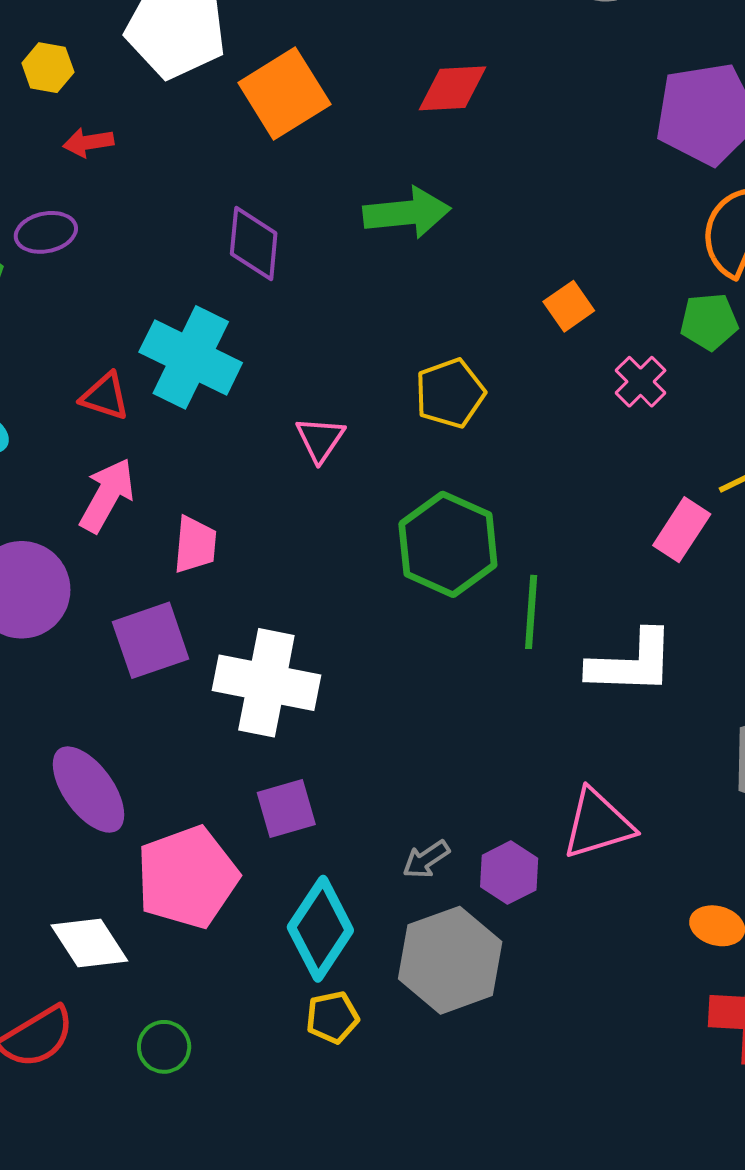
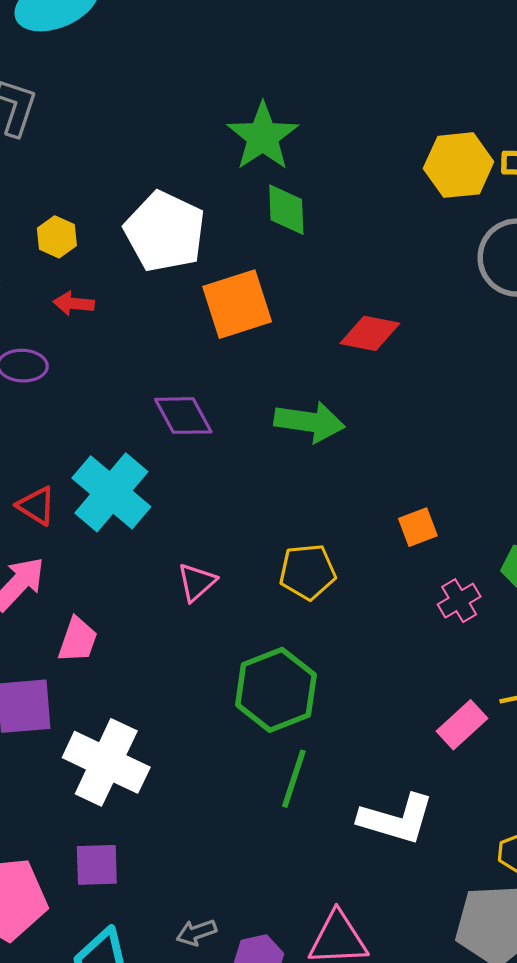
purple diamond: (254, 244) -> (183, 416), turned -48
green line: (531, 612) -> (294, 779), moved

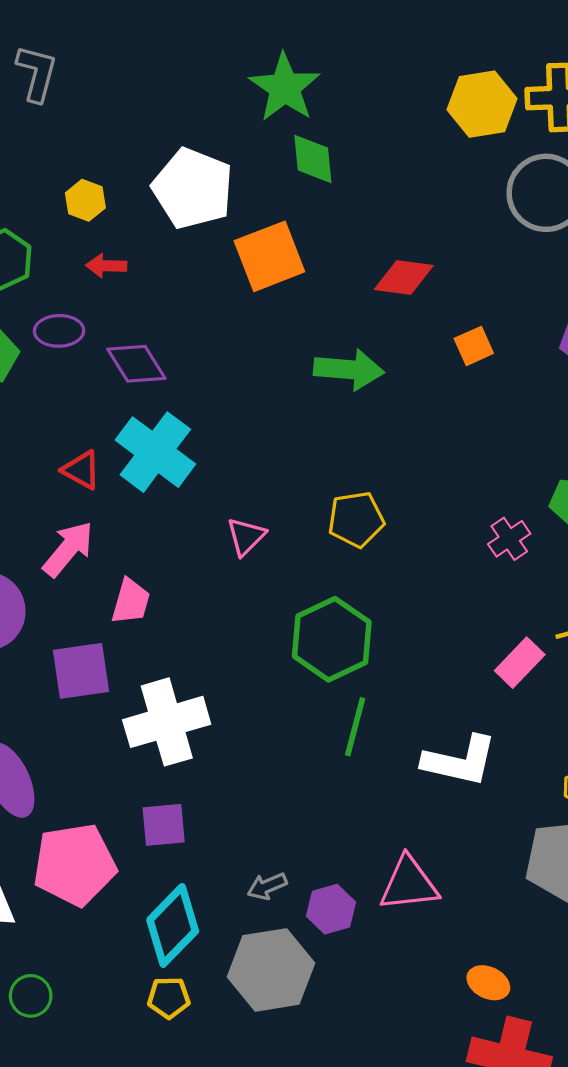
purple diamond: (183, 416) -> (136, 364), moved
orange square: (418, 527) -> (474, 346), moved
white cross: (106, 762) -> (167, 722), turned -38

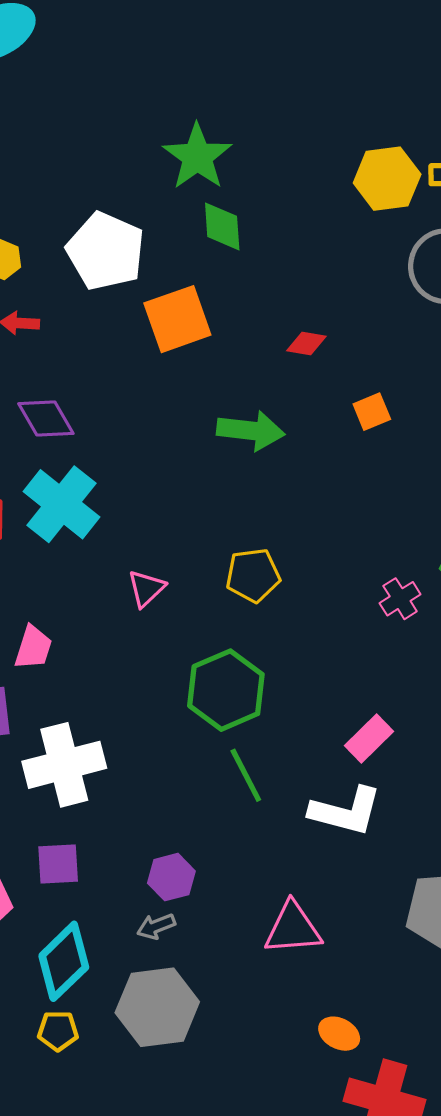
red diamond: (404, 278) -> (306, 343), size x0.7
pink rectangle: (520, 663) -> (369, 738), moved
green line: (355, 727) -> (246, 775), turned -44
purple hexagon: (331, 909) -> (171, 877), moved
orange ellipse: (488, 983) -> (339, 1034), moved

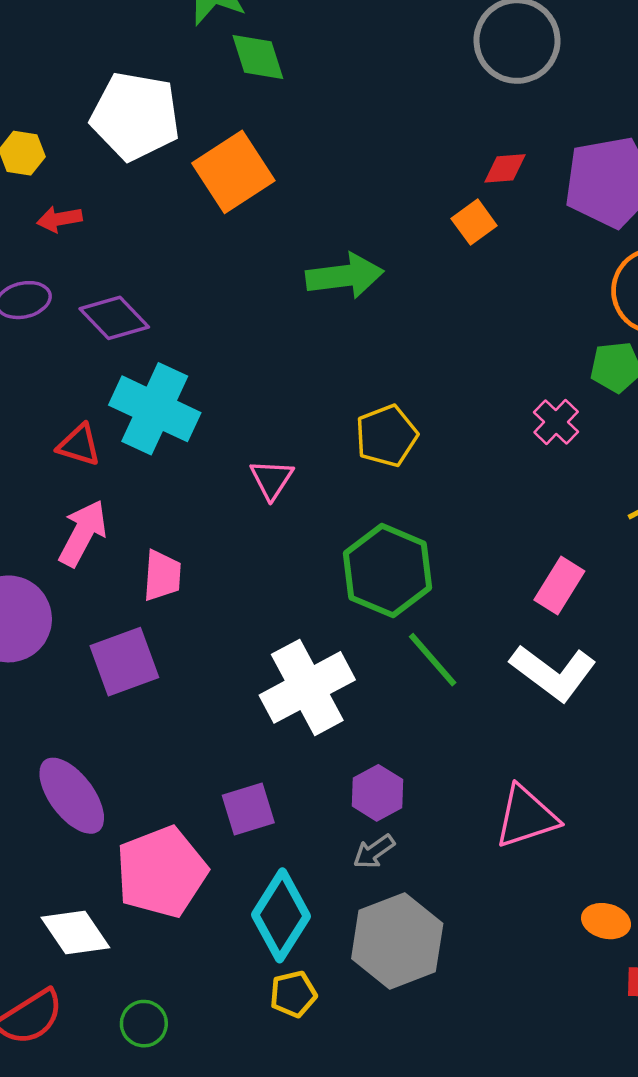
red diamond: (306, 343) -> (505, 168), moved
white cross: (64, 765) -> (307, 687), moved
white L-shape: (346, 811) -> (553, 673), turned 36

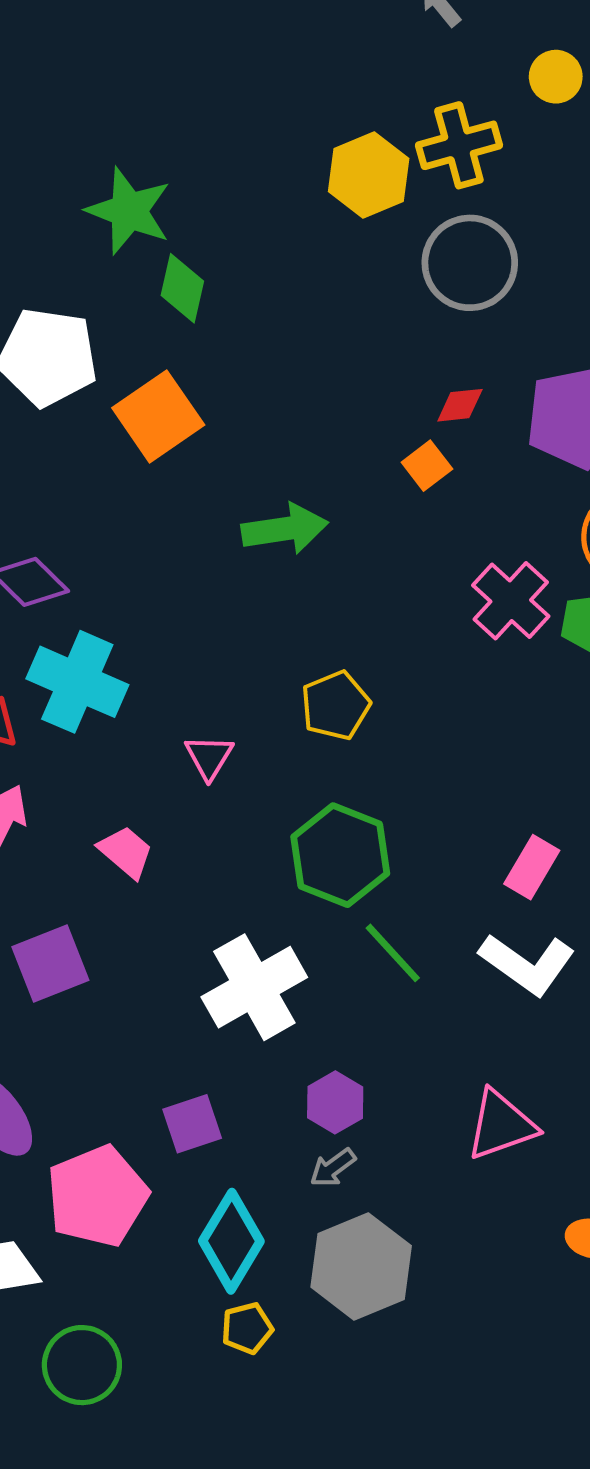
green diamond: (258, 57) -> (182, 288), turned 32
pink cross: (556, 422) -> (511, 601), moved, size x1.5
pink trapezoid: (162, 576) -> (126, 852), moved, turned -52
green circle: (144, 1024) -> (82, 1365), size x1.5

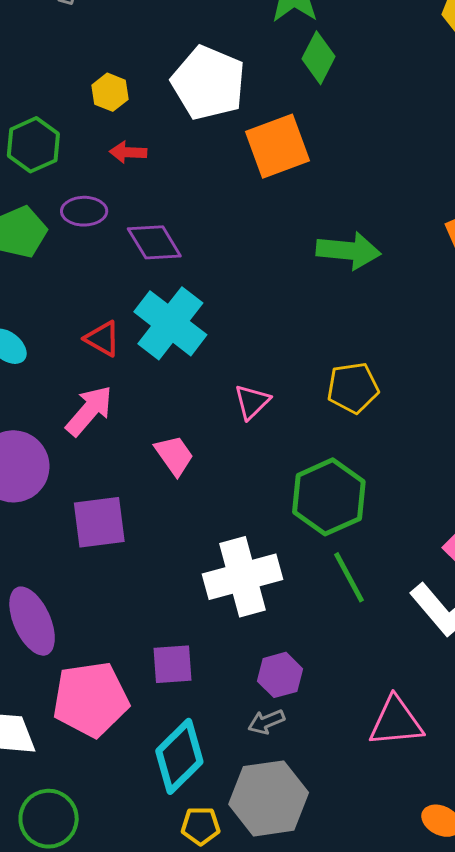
yellow pentagon: (247, 1328) -> (201, 826), moved

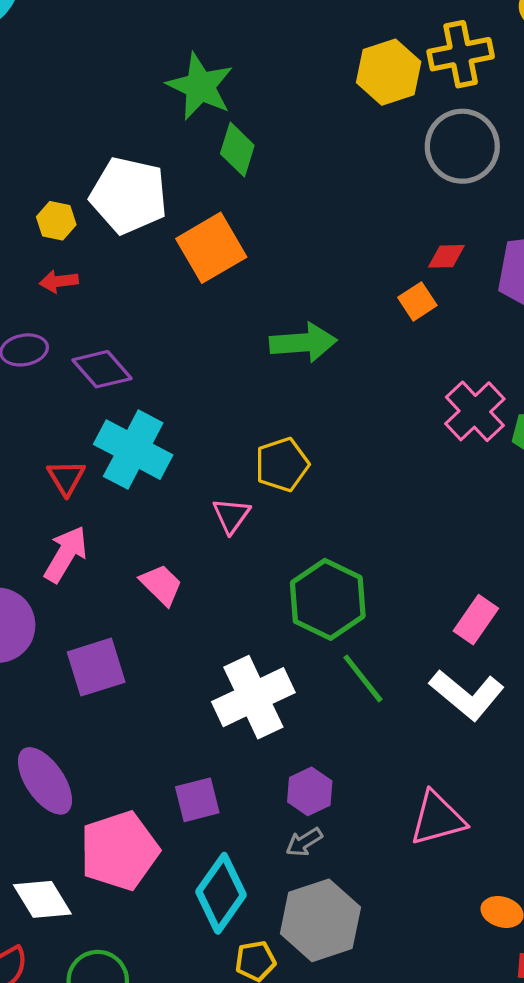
yellow hexagon: (110, 92) -> (56, 221), moved
red triangle: (102, 339) -> (66, 478), turned 39
yellow pentagon: (353, 388) -> (282, 465), moved

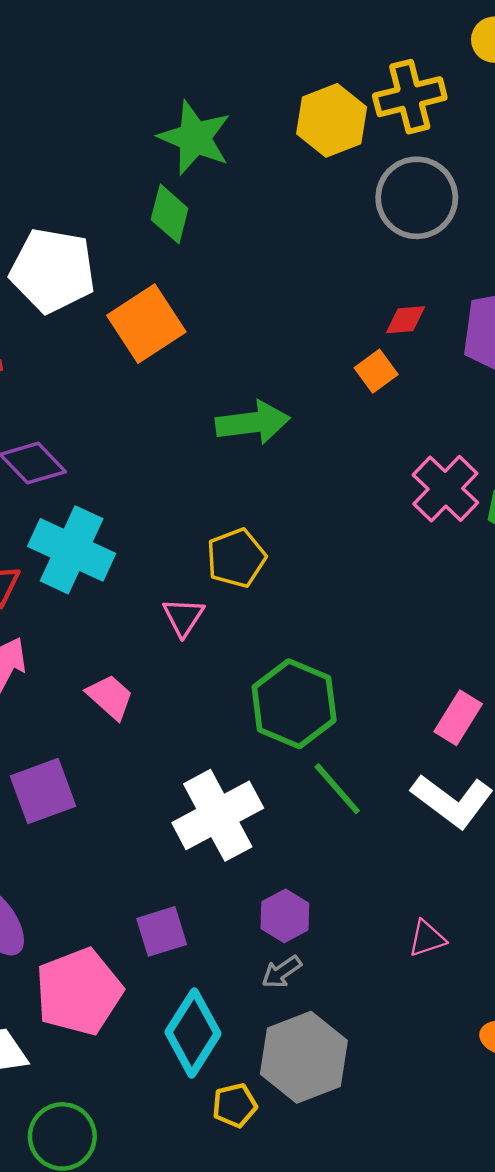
green star: (200, 86) -> (195, 138), moved
pink triangle: (437, 818) -> (427, 939), size x0.6

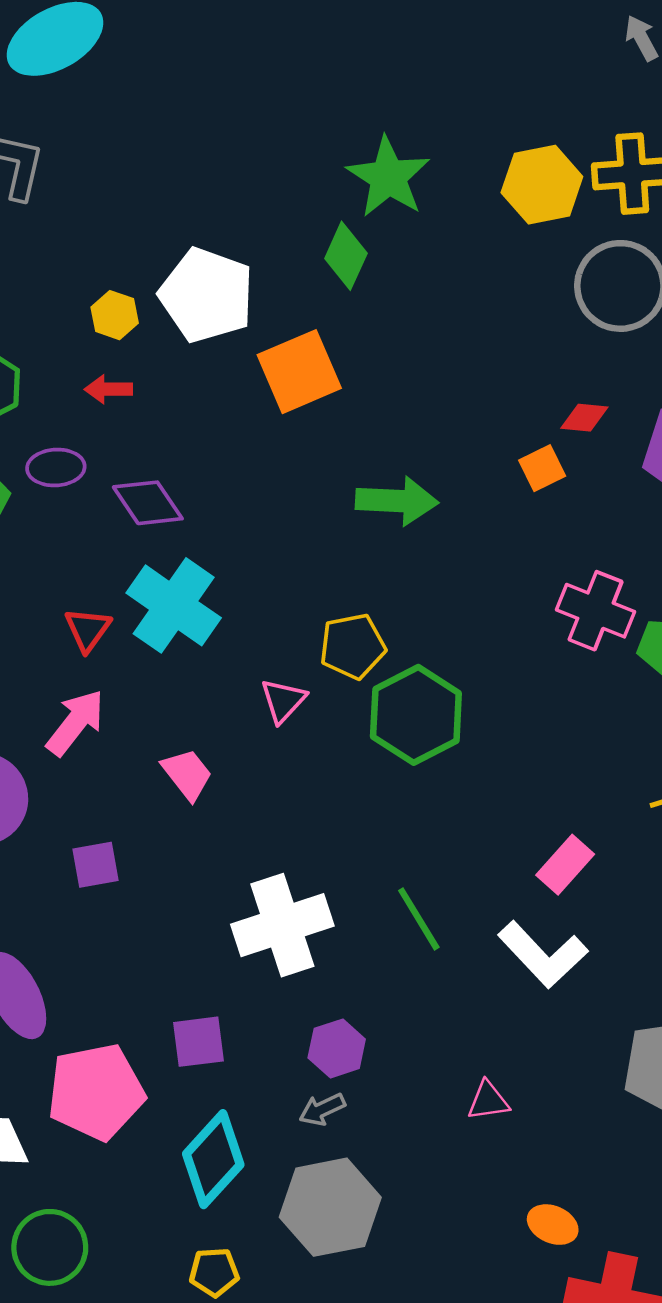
pink cross: (445, 489) -> (596, 611), turned -32
green hexagon: (294, 704) -> (416, 715), moved
purple square: (43, 791) -> (95, 865), size x0.7
yellow pentagon: (235, 1105) -> (214, 1272), moved

